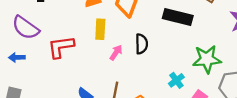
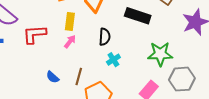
pink arrow: (116, 53) -> (70, 42), moved
cyan cross: (176, 80) -> (113, 60), moved

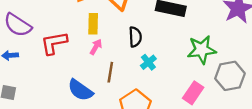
blue semicircle: (53, 77) -> (80, 90), size x1.6
brown line: (79, 77) -> (110, 72), moved

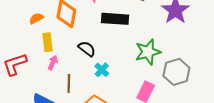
black semicircle: (135, 37) -> (87, 49), turned -42

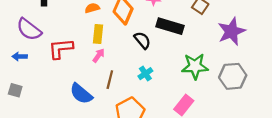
black semicircle: (87, 49) -> (142, 40), moved
gray hexagon: (176, 72) -> (233, 76), moved

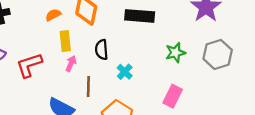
black semicircle: (142, 40) -> (102, 50), moved, turned -132
green star: (195, 66) -> (175, 53), size x0.7

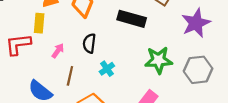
yellow rectangle: (65, 41) -> (39, 23), moved
green star: (175, 53) -> (159, 60), size x1.4

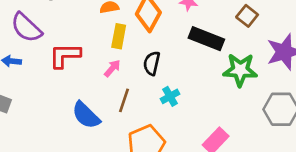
yellow rectangle: (39, 23) -> (119, 36), moved
green star: (159, 60) -> (240, 70), moved

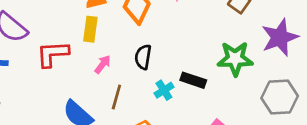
yellow rectangle: (119, 36) -> (90, 29), moved
black rectangle: (206, 39) -> (193, 80), moved, size x0.7

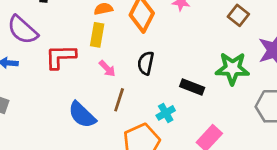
pink arrow: (103, 64) -> (107, 69), turned 96
cyan cross: (164, 90) -> (166, 113), moved

